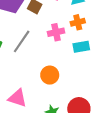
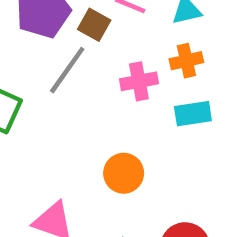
gray line: (22, 41) -> (67, 70), moved

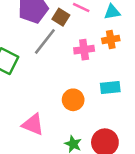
cyan rectangle: (193, 114) -> (110, 87), moved

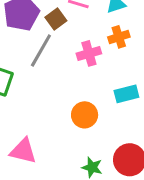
brown square: (61, 17) -> (56, 19), turned 30
pink triangle: (33, 124) -> (23, 151), moved

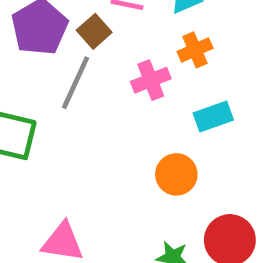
cyan rectangle: (126, 94) -> (213, 117), moved
orange circle: (85, 115) -> (176, 174), moved

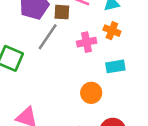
brown square: (94, 31) -> (62, 12), turned 35
orange cross: (195, 50) -> (112, 31), turned 35

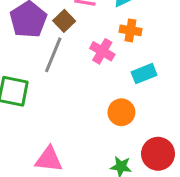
brown square: (62, 12) -> (64, 21), turned -35
pink cross: (87, 42) -> (102, 51), turned -36

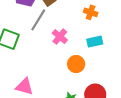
pink cross: (102, 51) -> (60, 37), moved

